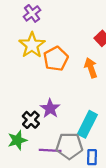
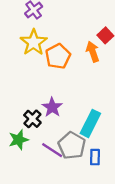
orange arrow: (91, 68) -> (93, 52), moved
gray pentagon: (69, 146) -> (72, 145), turned 30
purple line: (50, 150) -> (52, 150), turned 30

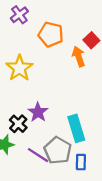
yellow star: (34, 42) -> (19, 68), moved
orange pentagon: (58, 56) -> (51, 34), moved, turned -30
cyan rectangle: (90, 123) -> (76, 128), turned -44

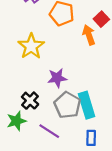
purple star: (38, 112) -> (57, 78), moved, turned 30
gray pentagon: (58, 150) -> (67, 105), moved

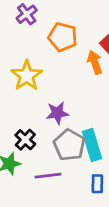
purple line: (49, 131) -> (48, 176), turned -40

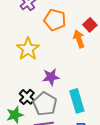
gray pentagon: (69, 145) -> (45, 104), moved

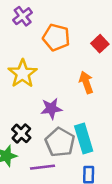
orange arrow: (79, 39) -> (86, 82), moved
gray pentagon: (45, 104) -> (60, 142), moved

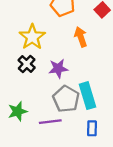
orange arrow: (86, 82) -> (81, 37), moved
black cross: (21, 133) -> (27, 64), moved

